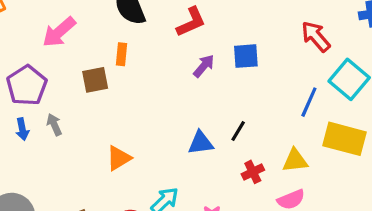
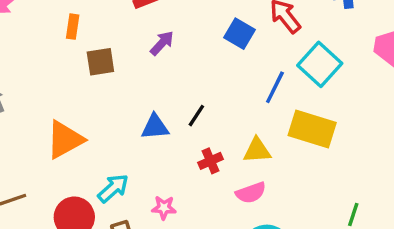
blue square: (246, 56) -> (239, 34), moved, turned 32
brown square: (95, 80) -> (100, 62), moved
orange triangle: (119, 158) -> (65, 140), size x1.4

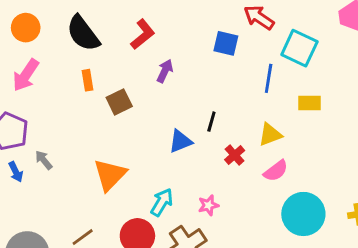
yellow rectangle: (312, 129) -> (310, 103), size x0.6

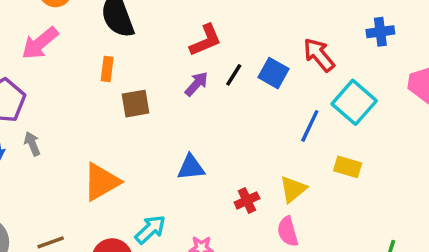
red L-shape: (143, 34) -> (206, 40), moved
black line: (211, 122) -> (234, 75), moved
yellow triangle: (270, 135) -> (293, 189), turned -35
pink semicircle: (276, 171) -> (288, 231), turned 95

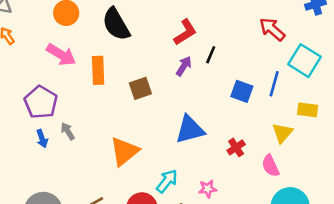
pink arrow: (40, 43) -> (61, 55), turned -100
orange rectangle: (107, 69) -> (98, 70), moved, size x1.5
blue square: (274, 73) -> (242, 91), moved
blue triangle: (191, 167) -> (190, 130), size x1.4
yellow triangle: (293, 189) -> (282, 133), moved

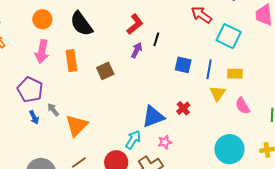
pink arrow: (61, 55) -> (42, 52), turned 75
blue line: (274, 84) -> (209, 69), moved
blue triangle: (190, 130) -> (153, 117), moved
orange triangle: (124, 151) -> (77, 125), moved
pink semicircle: (270, 166) -> (243, 106), moved

